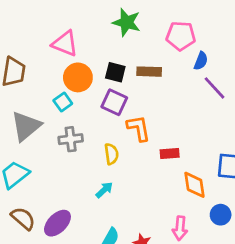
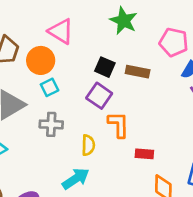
orange circle: (78, 77) -> (41, 60), moved
cyan arrow: (104, 190) -> (76, 179), size x1.5

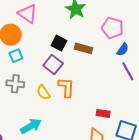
yellow semicircle: (88, 145) -> (43, 92), moved, turned 140
red rectangle: (144, 154) -> (103, 113), moved

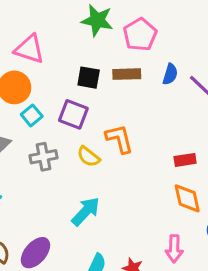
pink pentagon: (112, 28) -> (140, 35), moved, turned -30
blue semicircle: (123, 49) -> (170, 74), moved
purple square: (53, 65) -> (73, 114), moved

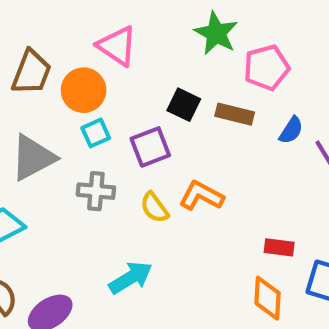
purple square: (73, 114) -> (150, 147), turned 32
orange L-shape: (119, 139) -> (201, 196), turned -64

